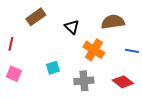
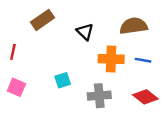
orange cross: (94, 50) -> (111, 59), turned -30
blue line: (132, 51) -> (143, 60), moved

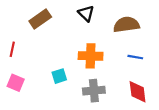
black triangle: (85, 32) -> (86, 13), moved
orange cross: (111, 59) -> (91, 56), moved
red diamond: (145, 97) -> (138, 92), turned 45

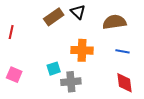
brown rectangle: (40, 19) -> (54, 17), moved
red line: (12, 49) -> (11, 32), moved
gray cross: (94, 91) -> (71, 82), moved

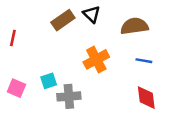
orange cross: (82, 50) -> (96, 59), turned -30
cyan square: (54, 69) -> (49, 81), moved
gray cross: (71, 82) -> (69, 96), moved

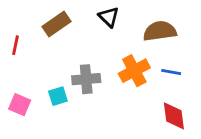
brown rectangle: (63, 20) -> (56, 24), moved
orange cross: (96, 59) -> (134, 71), moved
gray cross: (69, 96) -> (86, 79), moved

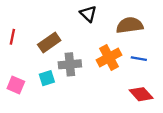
brown rectangle: (56, 24) -> (49, 43), moved
red diamond: (174, 116) -> (141, 94), turned -35

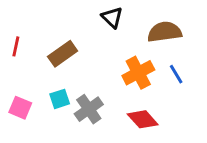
blue line: (139, 59) -> (176, 74), turned 49
gray cross: (70, 64) -> (89, 109), moved, turned -30
red diamond: (141, 94) -> (143, 119), moved

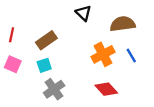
cyan square: (60, 99) -> (44, 65), moved
pink square: (20, 108) -> (13, 64), moved
gray cross: (89, 109) -> (54, 89), moved

